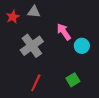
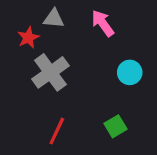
red star: (13, 17) -> (28, 38), moved
pink arrow: (64, 32) -> (103, 23), moved

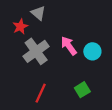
gray triangle: (54, 19) -> (38, 13), turned 35
pink arrow: (103, 23) -> (69, 46), moved

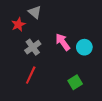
gray cross: (36, 51) -> (33, 47), size x0.7
red line: (41, 93) -> (31, 75), moved

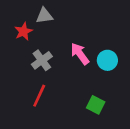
gray triangle: (35, 12) -> (44, 16), turned -48
green square: (75, 82) -> (96, 105), turned -32

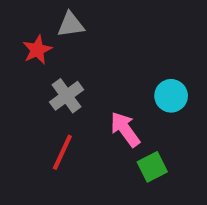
pink arrow: (80, 54) -> (125, 129), moved
green square: (96, 105) -> (152, 167), turned 36

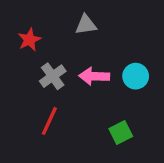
gray triangle: (71, 25) -> (86, 25), moved
pink arrow: (125, 129) -> (94, 76), moved, turned -52

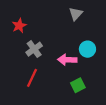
gray triangle: (86, 25) -> (76, 14), moved, turned -40
pink arrow: (94, 76) -> (67, 60), moved

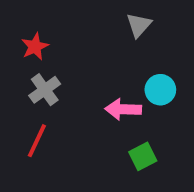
gray cross: (34, 49) -> (45, 90), moved
red line: (32, 78) -> (37, 141), moved

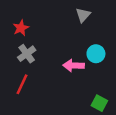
green square: (143, 156) -> (99, 103), moved, turned -35

